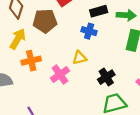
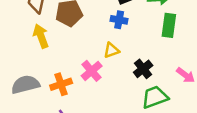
yellow arrow: (18, 39) -> (41, 36), turned -45
orange cross: (31, 61) -> (61, 84), moved

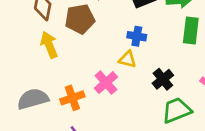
blue cross: (119, 20) -> (137, 36), moved
yellow triangle: (111, 50) -> (128, 59), turned 35

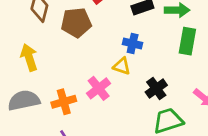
yellow arrow: (49, 45) -> (29, 57), moved

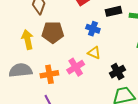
brown pentagon: (76, 23) -> (53, 32), moved
blue cross: (133, 43) -> (93, 29), moved

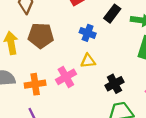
black rectangle: (114, 11) -> (112, 14), turned -42
yellow triangle: (94, 53) -> (88, 61), turned -32

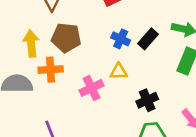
black rectangle: (112, 14) -> (148, 39), moved
orange cross: (35, 84) -> (51, 70), moved

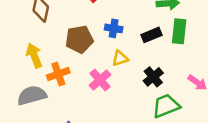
brown pentagon: (66, 38) -> (79, 39), moved
black rectangle: (148, 39) -> (152, 35), moved, turned 42

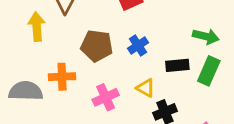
blue cross: (114, 28) -> (138, 45), turned 30
yellow arrow: (34, 55) -> (37, 27), moved
yellow triangle: (120, 58) -> (145, 88), moved, turned 30

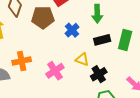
green arrow: (206, 36) -> (97, 14), moved, turned 84
brown pentagon: (97, 46) -> (43, 17), moved

